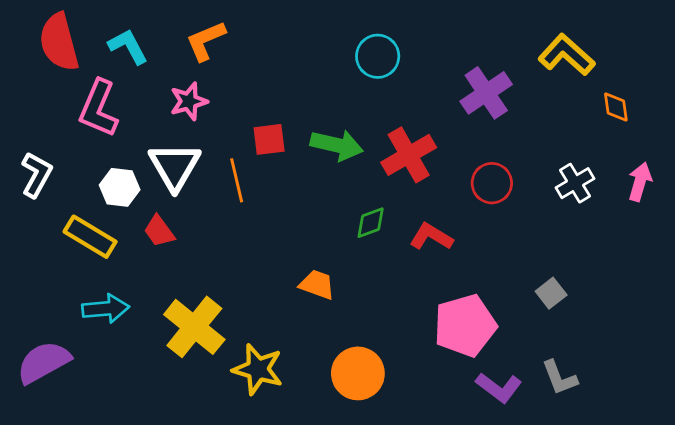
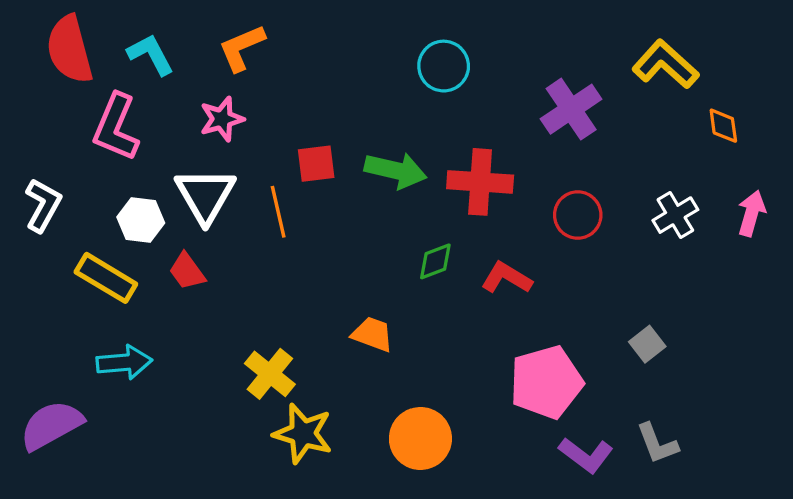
red cross: (409, 155) -> (480, 182), turned 34
yellow cross: (194, 327) -> (270, 374), moved, size x0.7

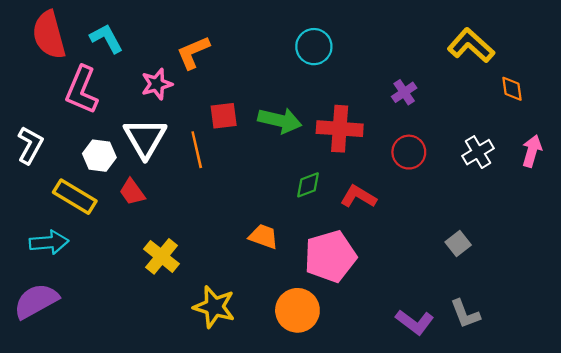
orange L-shape: (242, 48) -> (193, 52), moved
purple cross: (571, 109) -> (404, 92), moved, size x0.6
cyan arrow: (124, 362) -> (49, 242), moved
yellow cross: (270, 374) -> (161, 256), moved
pink pentagon: (546, 382) -> (330, 256), moved

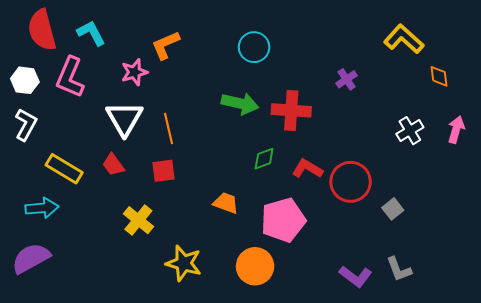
cyan circle: (314, 47) -> (254, 47), moved
red square: (224, 116) -> (164, 171), moved
red circle: (409, 152) -> (351, 182), moved, size x1.4
white hexagon: (99, 156) -> (25, 80), moved

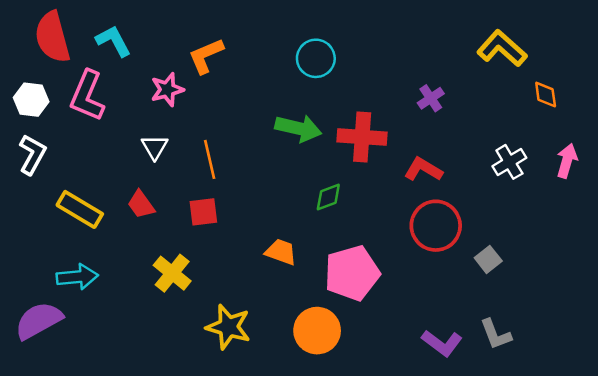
white triangle: (124, 118) -> (155, 147), size x0.6
red L-shape: (307, 169) -> (423, 169), moved
cyan arrow: (42, 208) -> (77, 277), moved

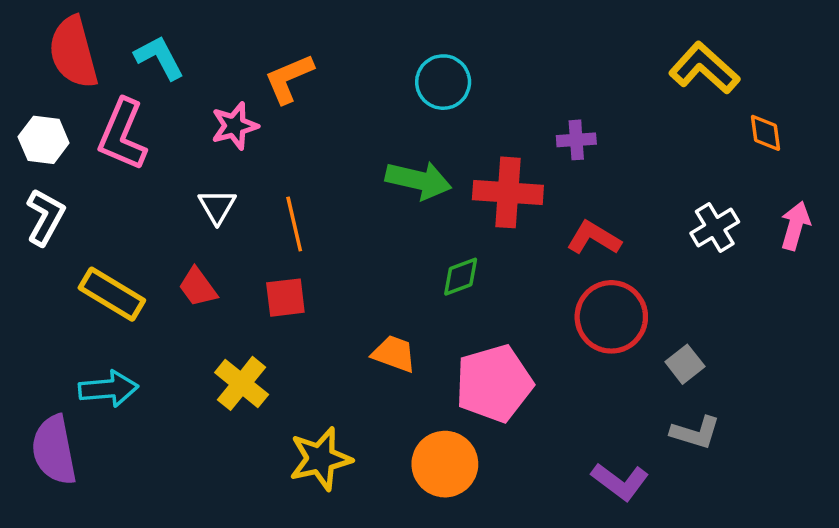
purple cross: (431, 98) -> (576, 140), moved, turned 30
purple semicircle: (39, 321) -> (54, 450), turned -72
yellow star: (228, 327) -> (320, 459), turned -30
gray L-shape: (496, 334) -> (695, 433), moved, turned -52

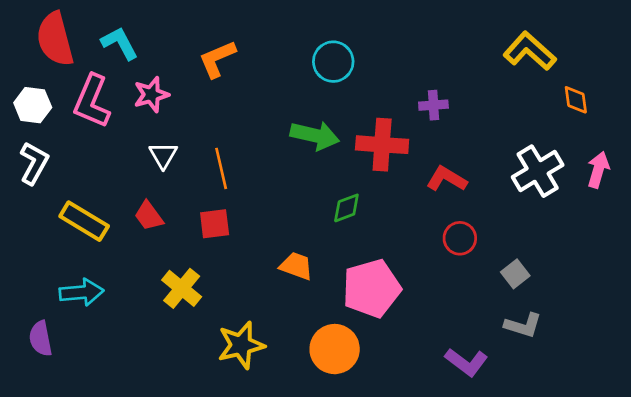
pink star: (235, 126) -> (151, 95), moved
white cross: (715, 227) -> (538, 171), size x1.4
red circle: (611, 317) -> (460, 238), size x0.6
purple semicircle: (54, 450) -> (41, 338), size x0.7

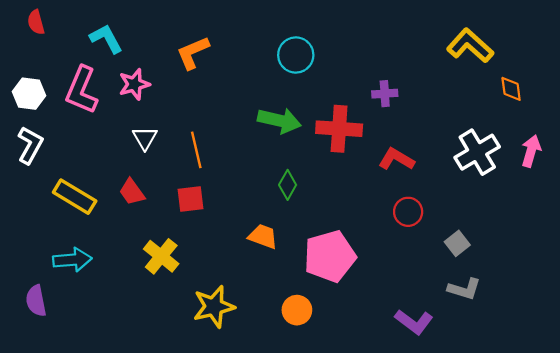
red semicircle: (55, 39) -> (36, 22), moved, size x0.5
green diamond: (346, 208) -> (288, 185), moved, turned -40
orange circle: (335, 349) -> (297, 310), size x0.7

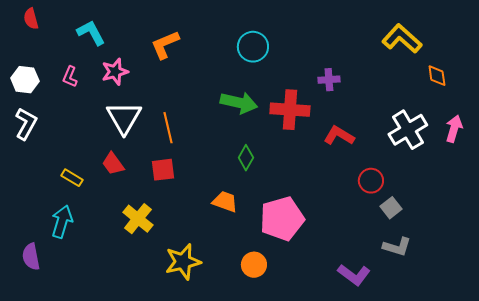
pink L-shape: (82, 90) -> (70, 77), size x0.5
white triangle: (145, 138) -> (124, 118), size x1.6
yellow rectangle: (75, 197) -> (72, 178), moved, size x0.6
red circle: (408, 212) -> (371, 181), moved
cyan arrow: (72, 260) -> (62, 222), turned -68

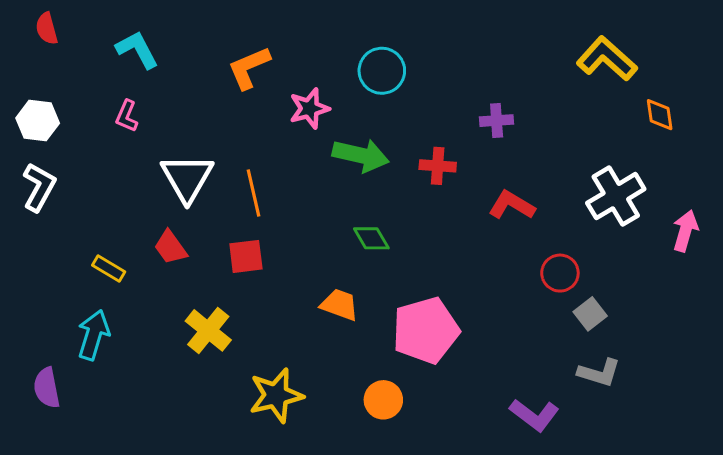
pink star: (115, 72) -> (309, 108), moved
pink L-shape: (70, 77) -> (127, 116), moved
red cross: (290, 110) -> (438, 166), size x0.6
pink arrow: (454, 129) -> (685, 231), moved
green diamond: (246, 158) -> (371, 238), turned -60

